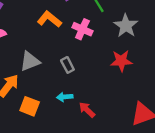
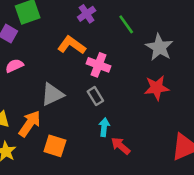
pink cross: (82, 29) -> (98, 65), moved
cyan arrow: (65, 97) -> (104, 127), moved, turned 105

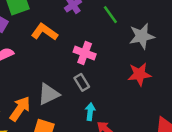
orange L-shape: (72, 45) -> (45, 32), moved
gray star: (159, 47) -> (142, 36), turned 30
gray triangle: (52, 94) -> (49, 94), moved

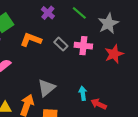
pink cross: (85, 53) -> (83, 46), moved
gray rectangle: (82, 82) -> (61, 44), moved

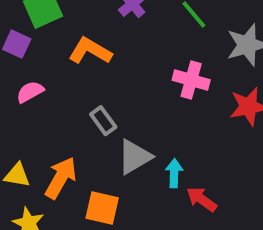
gray rectangle: (61, 44) -> (103, 121), moved
gray triangle: (46, 88) -> (135, 157), moved

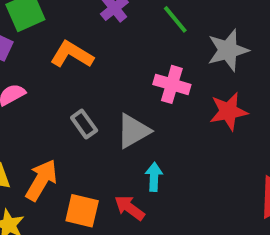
gray triangle: (135, 157) -> (133, 131), moved
red arrow: (202, 199) -> (130, 208), moved

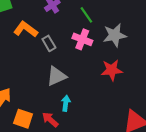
pink cross: (172, 84) -> (82, 39), moved
gray rectangle: (84, 124) -> (49, 43), moved

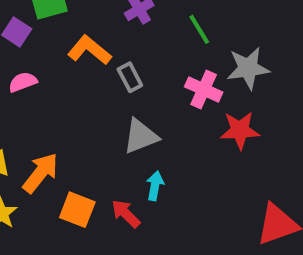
pink cross: (82, 39) -> (204, 89), moved

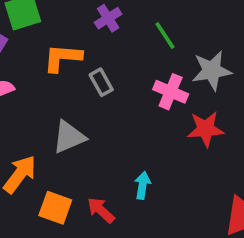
orange L-shape: (89, 50) -> (63, 58), turned -33
gray triangle: (141, 136) -> (69, 137), moved
cyan arrow: (155, 186) -> (142, 185), moved

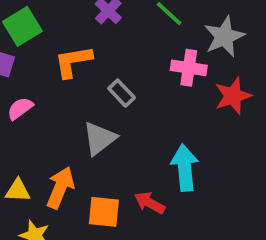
gray rectangle: (101, 82) -> (122, 93), moved
cyan arrow: (142, 185) -> (185, 168), size x1.6

